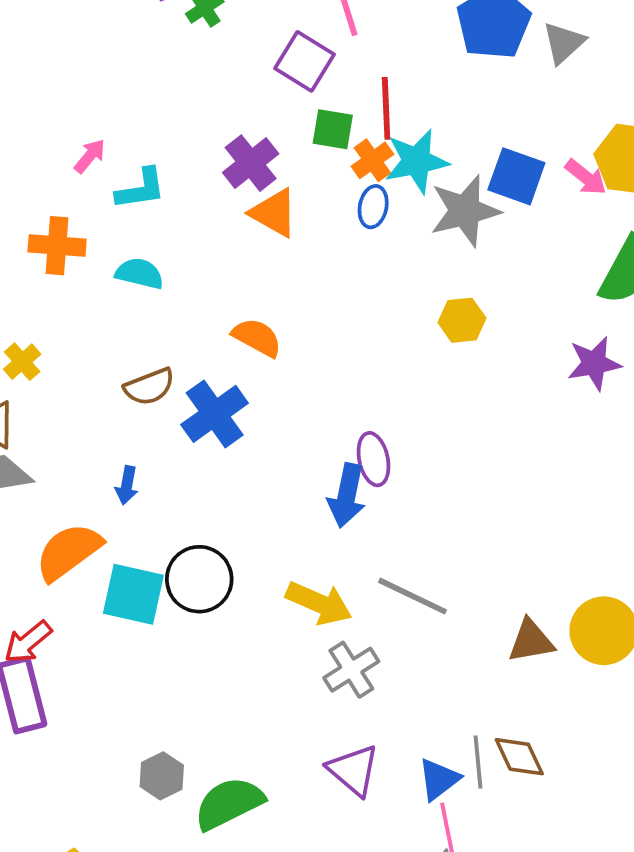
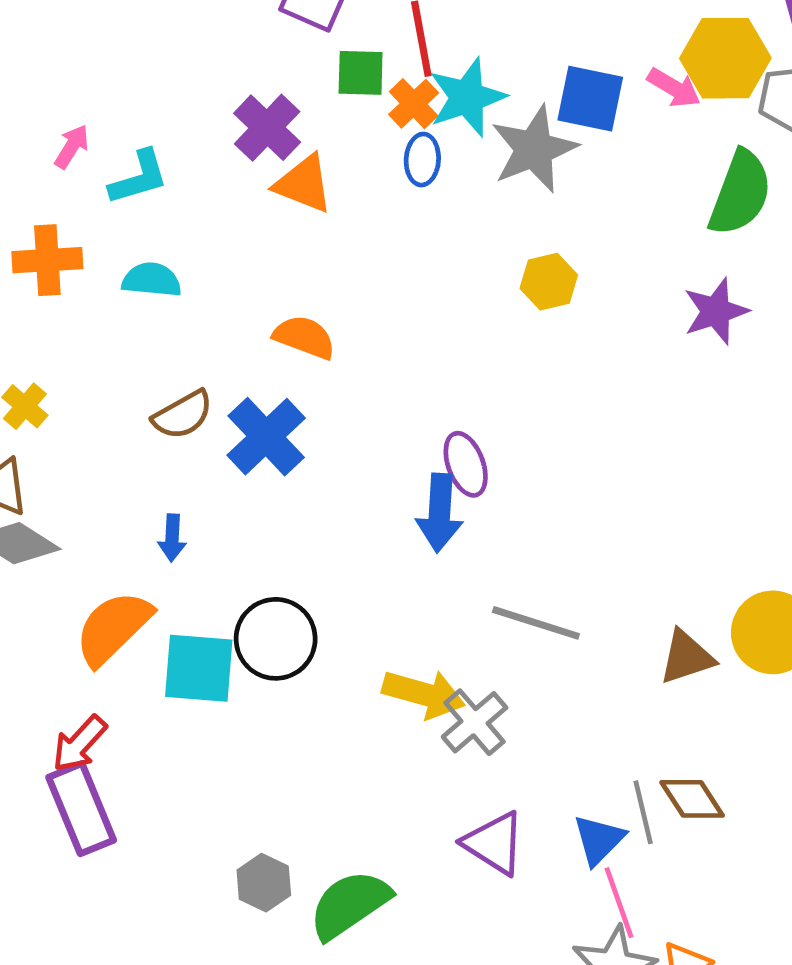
yellow arrow: (319, 603) -> (424, 694), moved

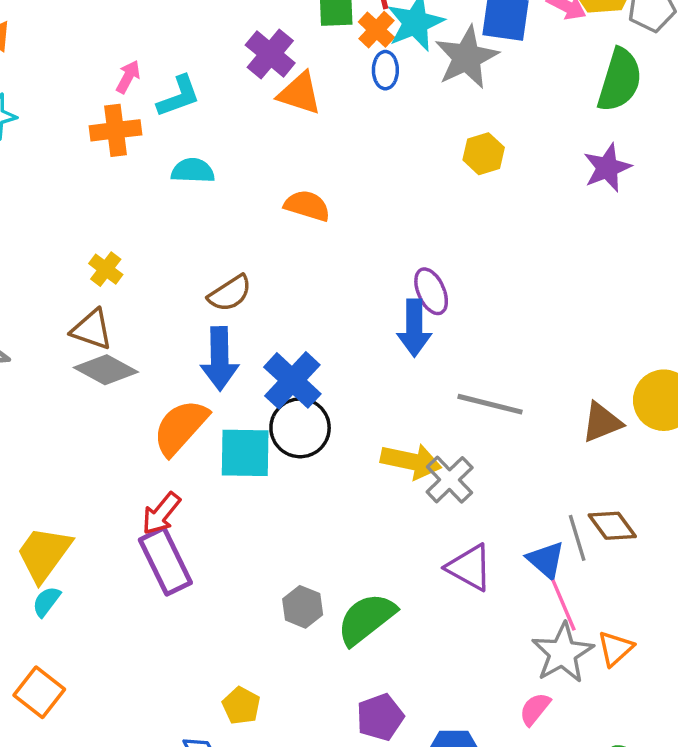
orange cross: (47, 260) -> (116, 130), moved
brown semicircle: (183, 415) -> (230, 293), moved
blue cross: (266, 437) -> (292, 380), moved
blue arrow: (172, 538) -> (220, 359), size x1.8
blue triangle: (599, 840) -> (546, 560), turned -30

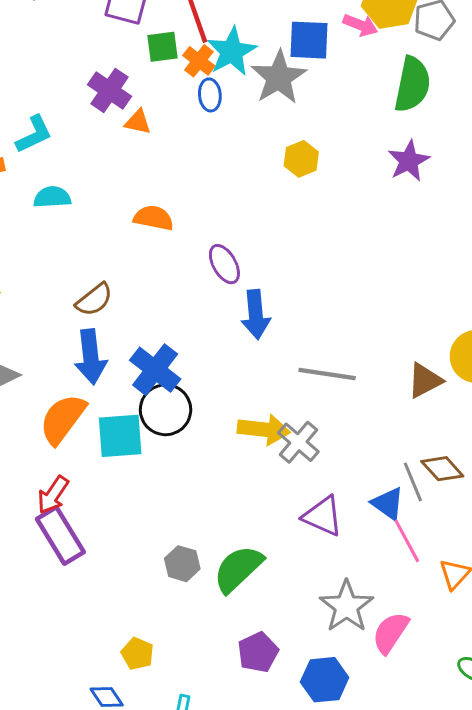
orange triangle: (300, 93) -> (138, 122), size x0.7
purple ellipse: (431, 291) -> (224, 264), moved
gray star: (563, 653) -> (346, 606), moved
pink semicircle: (535, 709) -> (391, 633), size x1.4

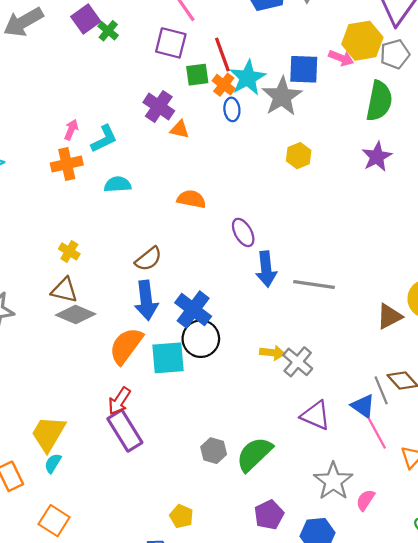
gray line: (327, 374) -> (314, 285), moved
yellow arrow: (264, 430) -> (272, 353), size x0.7
pink semicircle: (391, 633) -> (365, 500), size x0.7

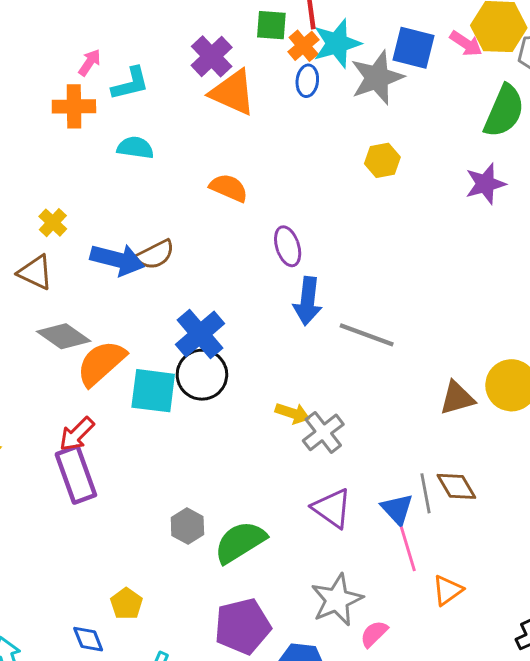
orange triangle: (180, 129) -> (233, 92), size x1.8
blue arrow: (146, 300) -> (117, 260), moved, turned -81
gray diamond: (76, 314) -> (64, 336), moved
purple pentagon: (269, 515) -> (243, 626), size x1.4

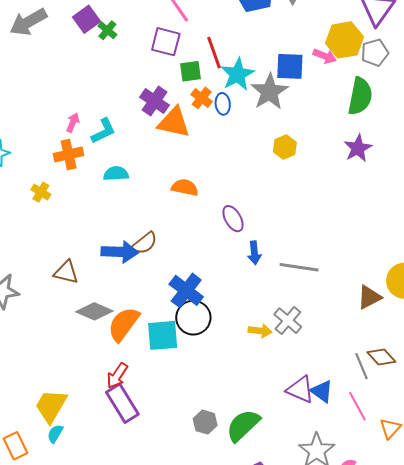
orange cross: (304, 46) -> (202, 98), moved
yellow cross: (53, 223) -> (41, 192), moved
blue arrow: (308, 301) -> (254, 253), size x0.7
gray cross: (323, 432) -> (288, 321), moved
blue triangle: (397, 509) -> (322, 391), moved

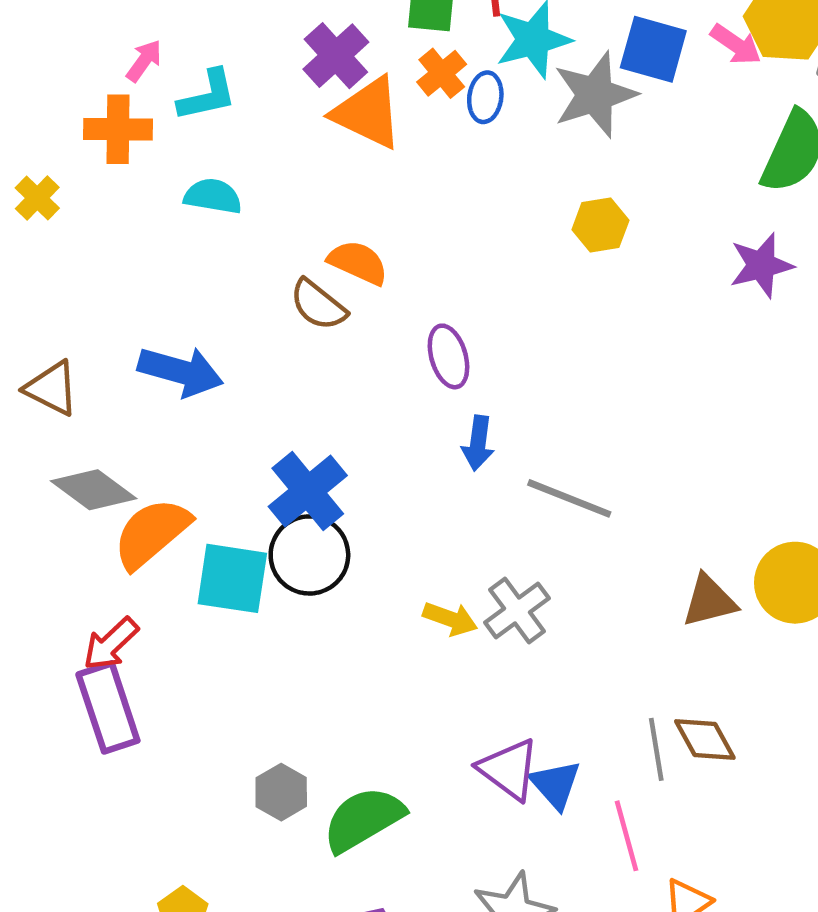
brown semicircle: (145, 243) -> (318, 305), moved, turned 64

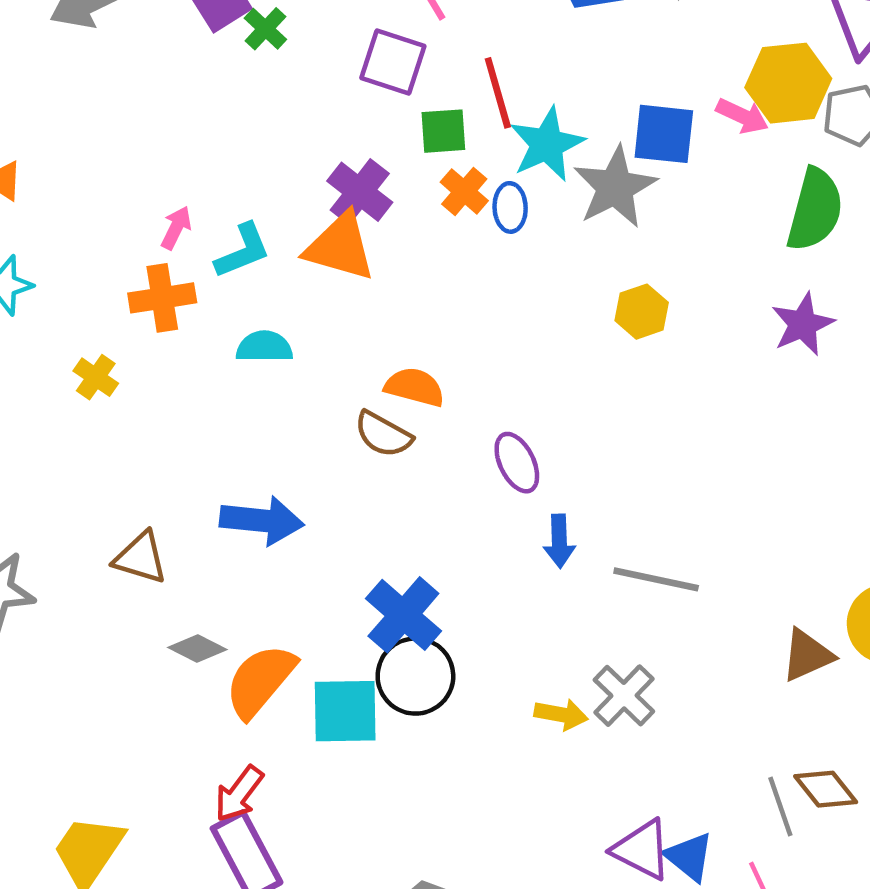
orange triangle: (368, 113) -> (340, 247), moved
gray diamond: (94, 490) -> (197, 648), size x0.7

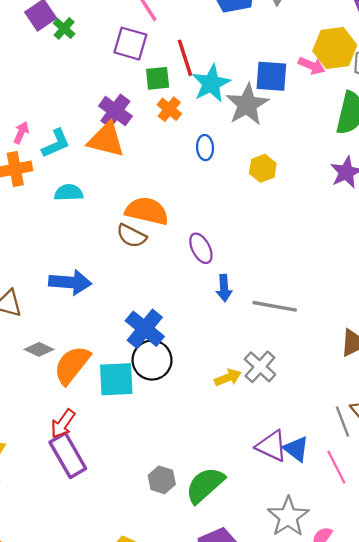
blue ellipse: (510, 207) -> (205, 148), moved
orange semicircle: (415, 387) -> (147, 211), size x1.4
yellow arrow: (561, 714) -> (228, 378), turned -30

